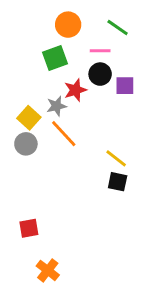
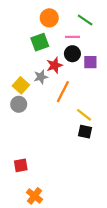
orange line: (64, 134) -> (63, 92), moved, turned 70

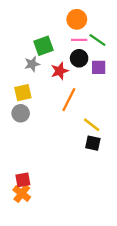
orange circle: (49, 18) -> (77, 19), moved
green line: (85, 20) -> (97, 40), moved
gray star: (41, 77) -> (32, 64), moved
yellow square: (21, 85) -> (23, 93), turned 35
orange cross: (34, 196) -> (22, 194), moved

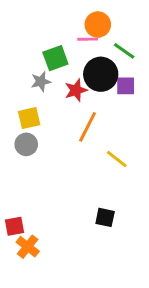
pink line: (79, 40) -> (88, 39), moved
black circle: (79, 58) -> (101, 74), size x1.5
black square: (93, 143) -> (105, 217), moved
red square: (23, 180) -> (15, 226), moved

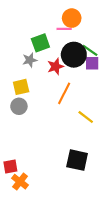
green line: (124, 51) -> (90, 50), moved
black square: (105, 217) -> (77, 160), size x1.5

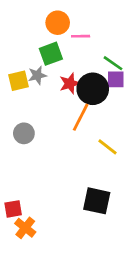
orange circle: (72, 18) -> (58, 23), moved
black circle: (74, 55) -> (93, 89), moved
yellow square: (21, 87) -> (19, 81), moved

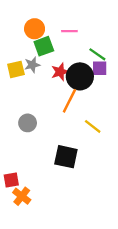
orange circle: (58, 23) -> (35, 29), moved
gray circle: (24, 133) -> (28, 123), moved
black square: (97, 201) -> (66, 157), moved

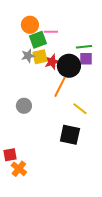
pink line: (69, 31) -> (51, 32), moved
green line: (97, 54) -> (84, 47), turned -42
yellow square: (16, 69) -> (40, 57), moved
black square: (66, 157) -> (70, 135), moved

